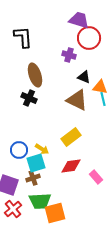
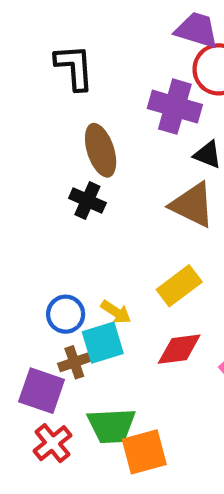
purple cross: (69, 55) -> (175, 107), size x1.6
brown cross: (33, 178) -> (74, 362), moved

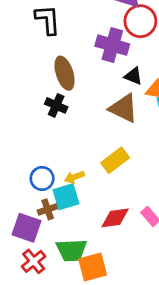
yellow arrow: (116, 312) -> (74, 177), turned 126
red diamond: (179, 349) -> (115, 218), moved

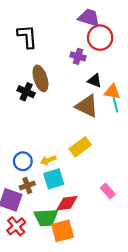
purple cross: (112, 45) -> (78, 56), size x0.6
black cross: (56, 105) -> (26, 92), moved
cyan square: (66, 197) -> (54, 179), moved
red diamond: (115, 218) -> (67, 203), moved

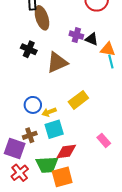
purple cross: (78, 56) -> (76, 35), moved
brown ellipse: (40, 78) -> (42, 18), moved
brown triangle: (87, 106) -> (57, 62), moved, turned -50
blue circle: (23, 161) -> (33, 105), moved

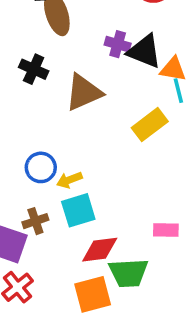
black triangle: (92, 39) -> (144, 51), size x1.5
yellow rectangle: (78, 100) -> (150, 125), moved
pink rectangle: (104, 140) -> (166, 230), turned -48
green trapezoid: (47, 165) -> (128, 273), moved

